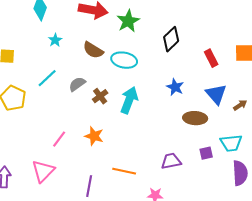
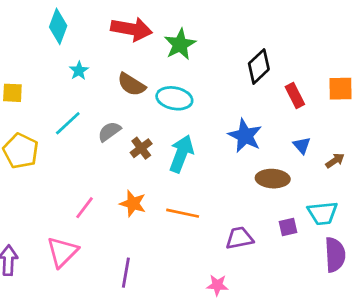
black diamond: (171, 39) -> (259, 66), moved
blue star: (175, 87) -> (245, 136), size x1.4
blue triangle: (216, 94) -> (302, 145), size x0.6
orange line: (124, 171) -> (183, 213), moved

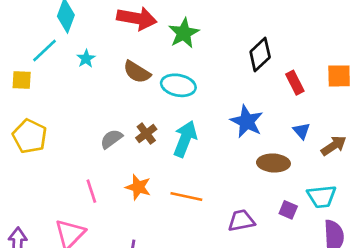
cyan line: (68, 123) -> (44, 50), moved
gray semicircle: (109, 132) -> (111, 139), moved
brown arrow: (335, 161) -> (334, 146), size x1.4
pink line: (84, 208) -> (91, 191), turned -55
purple square: (288, 227) -> (288, 210), turned 36

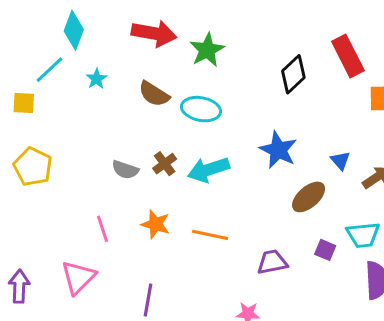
red rectangle: (295, 83) -> (348, 56), moved, size x1.5
gray semicircle: (111, 139) -> (125, 170), turned -125
cyan arrow: (185, 139) -> (209, 170), turned -129
brown ellipse: (273, 163) -> (309, 197), turned -44

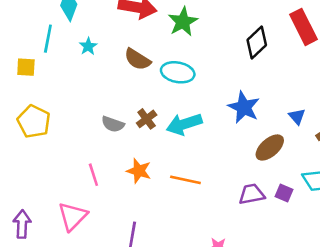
cyan line: (49, 70) -> (48, 39), turned -36
purple trapezoid: (272, 262) -> (252, 194), moved

